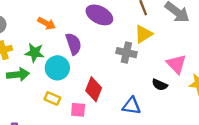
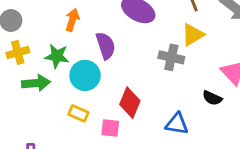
orange arrow: (47, 23) -> (72, 20), turned -102

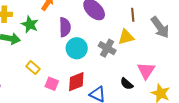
cyan circle: (85, 75) -> (77, 48), moved
red diamond: (130, 103) -> (76, 82), moved, turned 30

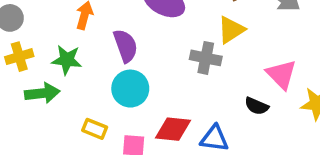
cyan circle: (77, 48) -> (130, 89), moved
red diamond: (76, 82) -> (173, 129), turned 45

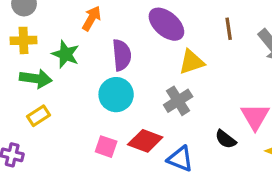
yellow triangle: (231, 30) -> (192, 62), moved
gray cross: (206, 58) -> (178, 101), moved, turned 32
yellow rectangle: (95, 129) -> (38, 116), moved, turned -70

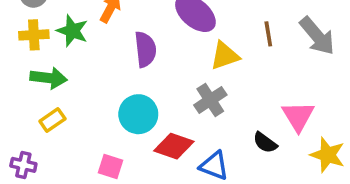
brown line: (229, 29) -> (268, 34), moved
green star: (66, 54) -> (72, 31), moved
cyan circle: (116, 95) -> (138, 114), moved
pink square: (106, 147) -> (110, 166), moved

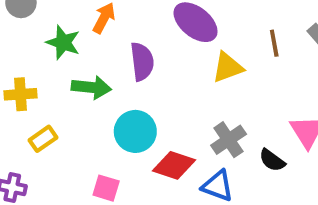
yellow cross: (34, 35) -> (21, 94), moved
green arrow: (49, 78) -> (91, 87), moved
gray cross: (210, 100) -> (229, 140), moved

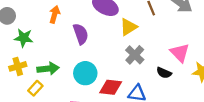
green star: (63, 42) -> (24, 38), moved
green arrow: (91, 87) -> (48, 69), moved
gray cross: (229, 140) -> (135, 55), moved

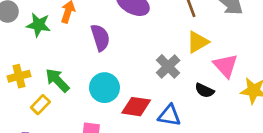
yellow triangle: (128, 27) -> (198, 42), moved
green star: (24, 38) -> (39, 25), moved
green arrow: (48, 69) -> (57, 80), turned -130

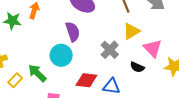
purple semicircle: (100, 38) -> (73, 32), moved
green arrow: (57, 80) -> (37, 73), moved
cyan circle: (104, 88) -> (61, 55), moved

